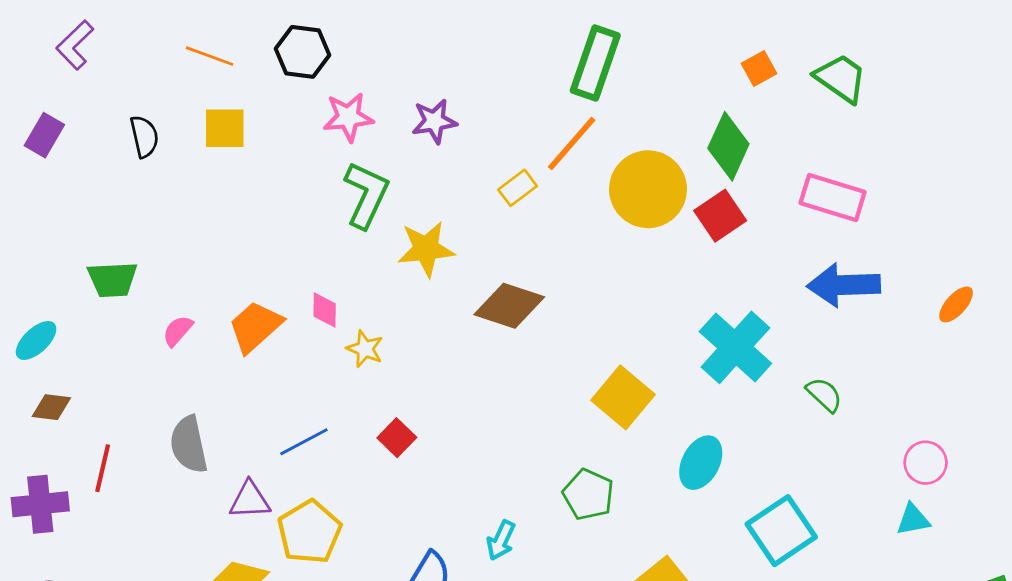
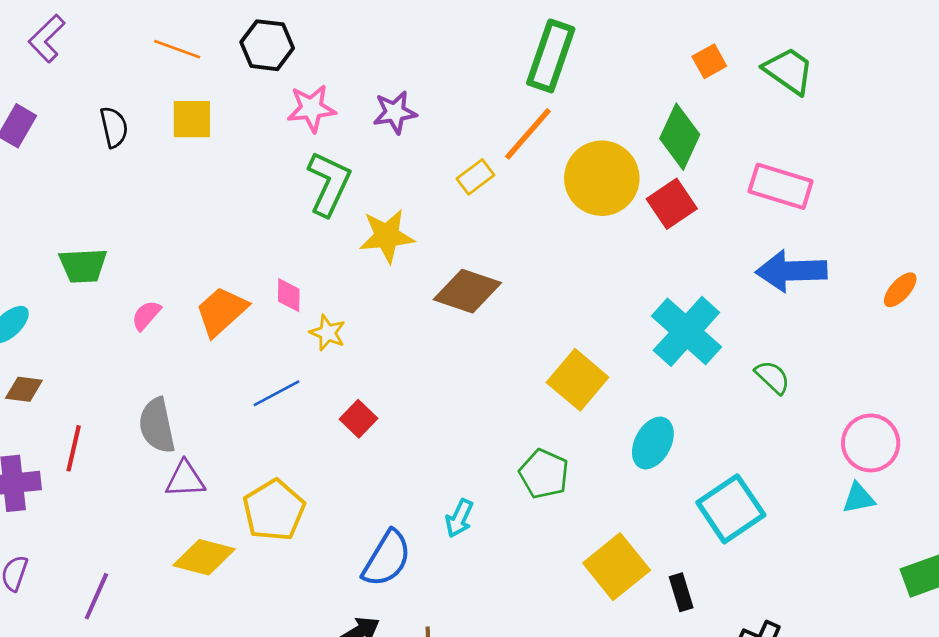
blue line: (304, 442) -> (277, 393), moved
pink circle: (926, 463) -> (871, 443), size x1.4
purple triangle: (250, 500) -> (185, 479), moved

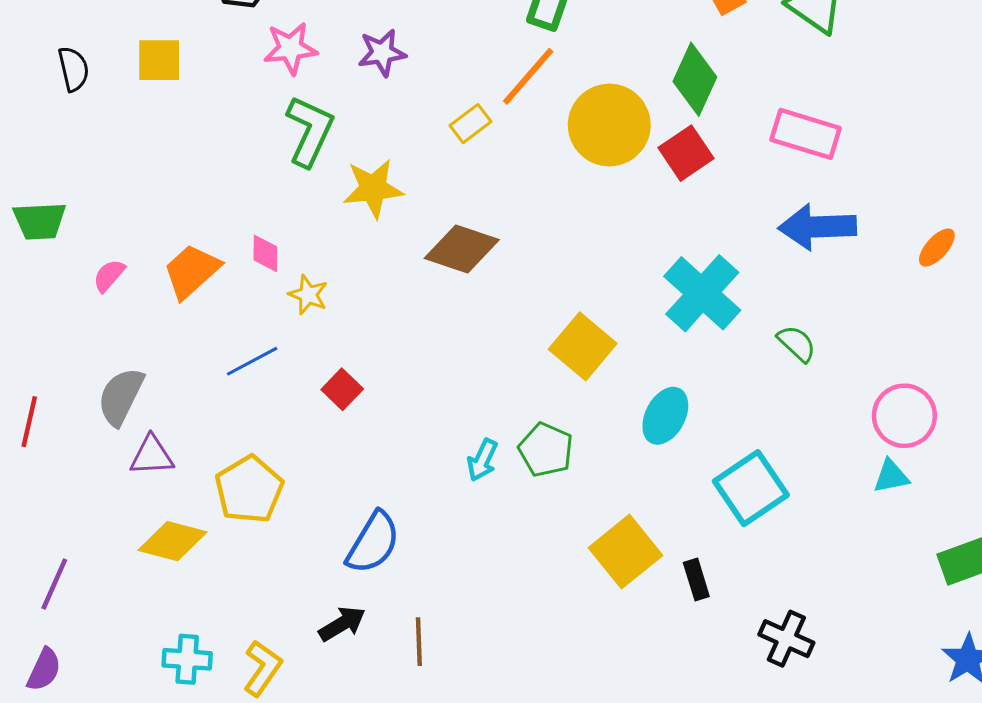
gray semicircle: (157, 426) -> (121, 397), turned 38
cyan arrow: (459, 518) -> (482, 460), moved

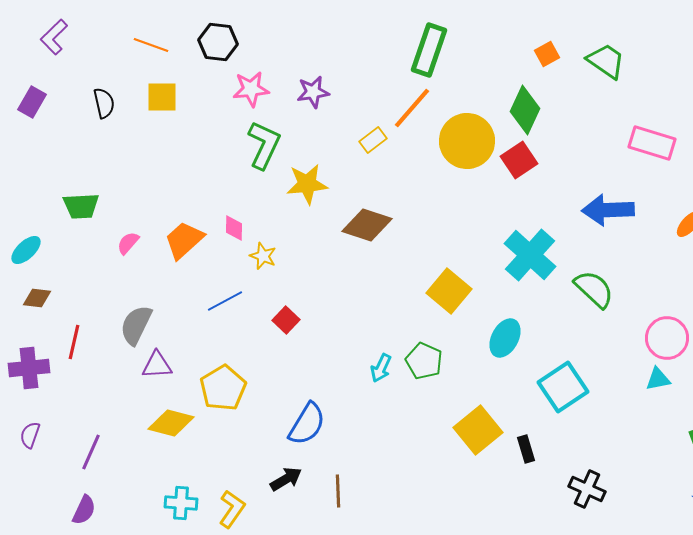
pink rectangle: (806, 134) -> (652, 143), moved
green semicircle: (797, 343) -> (594, 289), size x1.5

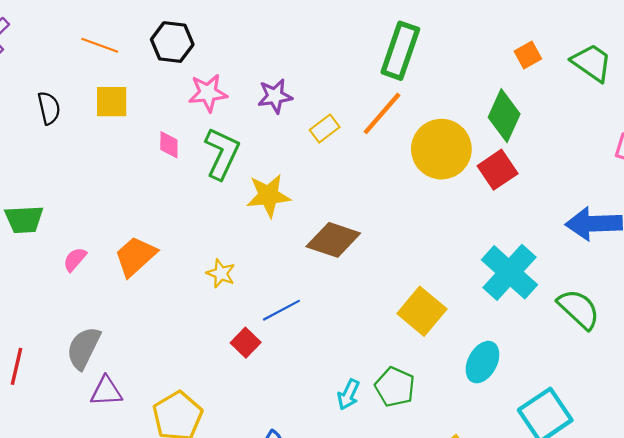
yellow rectangle: (373, 140) -> (325, 129), moved
pink diamond: (234, 228) -> (169, 145), moved
blue line: (225, 301) -> (281, 310), moved

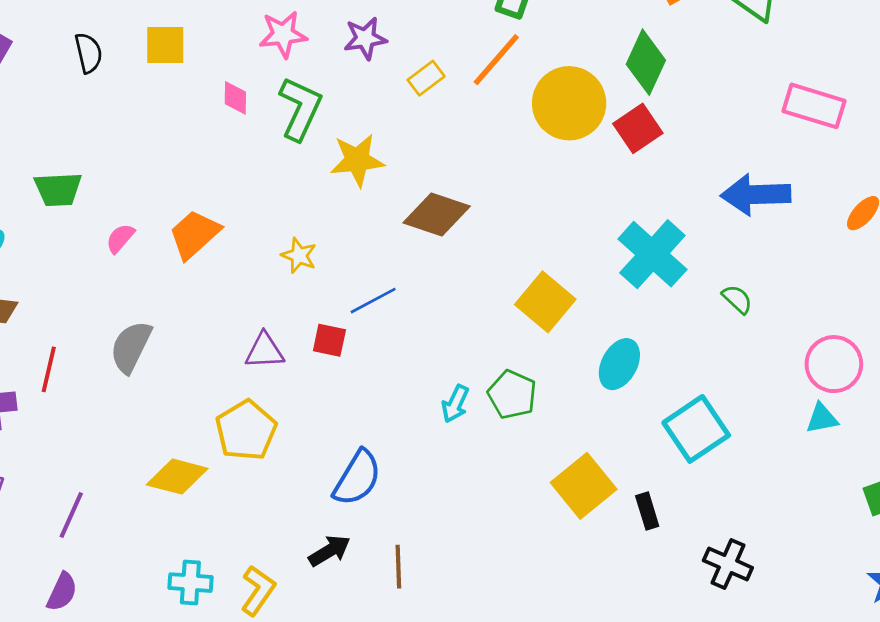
green semicircle: (579, 309) -> (737, 299), size x0.6
red square: (246, 343) -> (329, 340), turned -32
purple triangle: (106, 391) -> (265, 351), moved

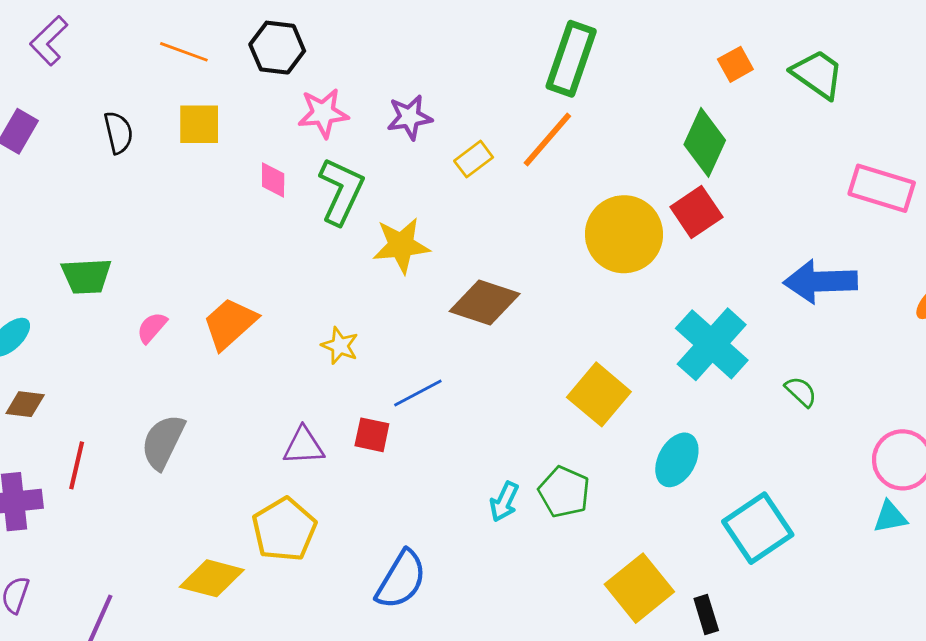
yellow circle: (569, 103) -> (624, 234), moved

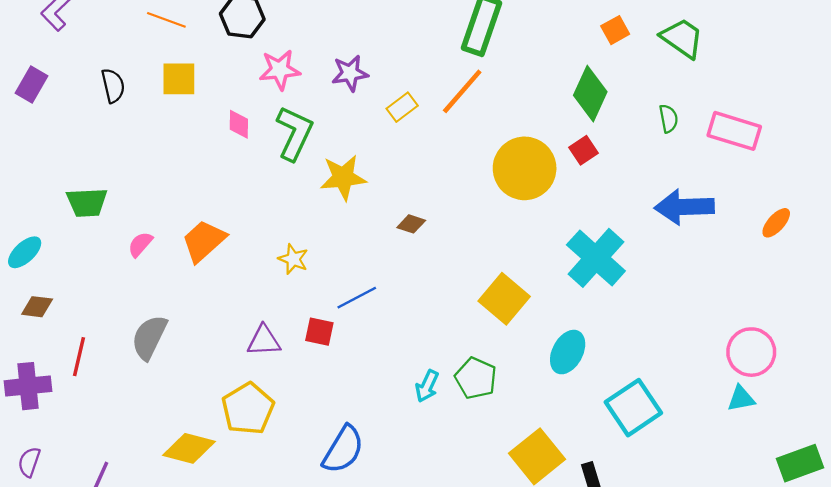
red square: (696, 212) -> (583, 150), size x0.7
brown diamond: (485, 302) -> (411, 224), size x0.5
green semicircle: (801, 392) -> (668, 119), moved, turned 36

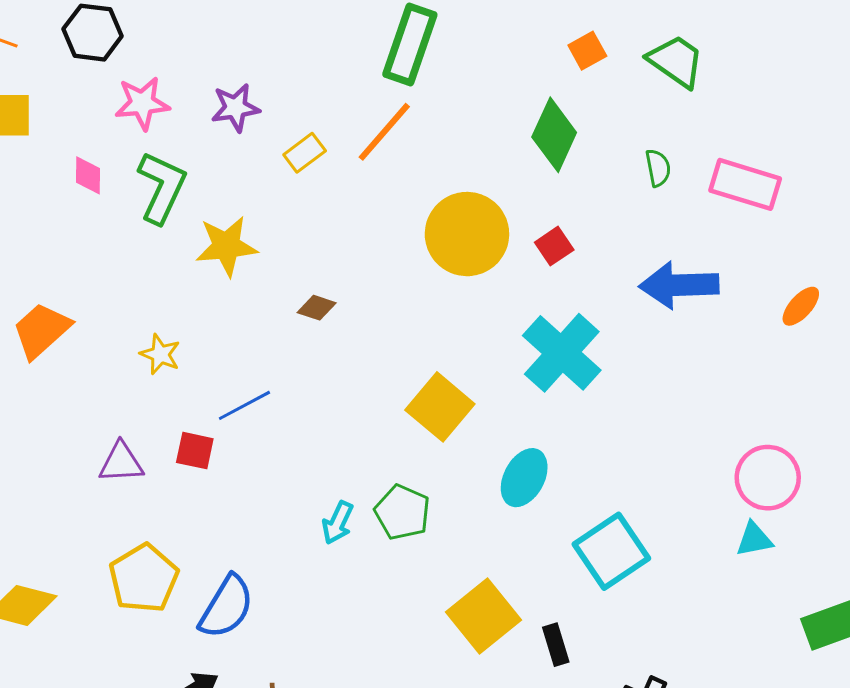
red square: (583, 150) -> (554, 246), moved
yellow pentagon: (248, 409) -> (144, 578), moved

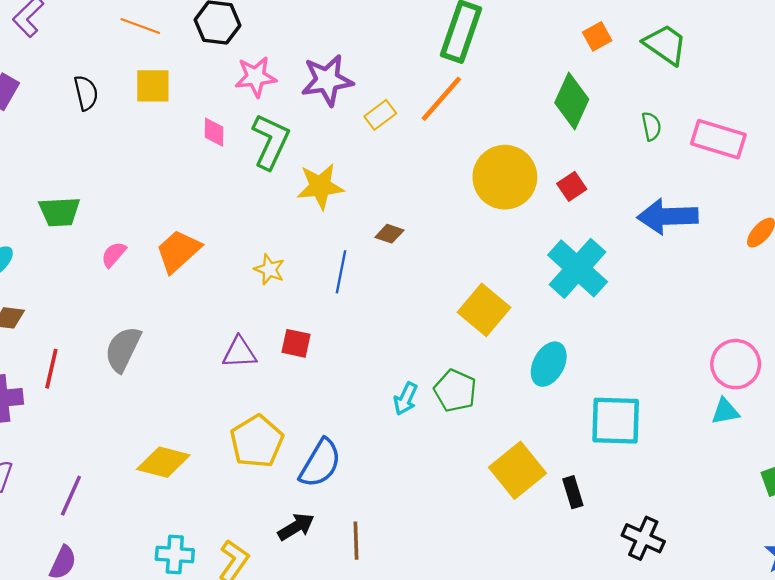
purple star: (235, 108) -> (327, 80), size x1.4
blue line: (244, 405) -> (341, 272), moved, turned -51
cyan square: (611, 551) -> (616, 421), turned 36

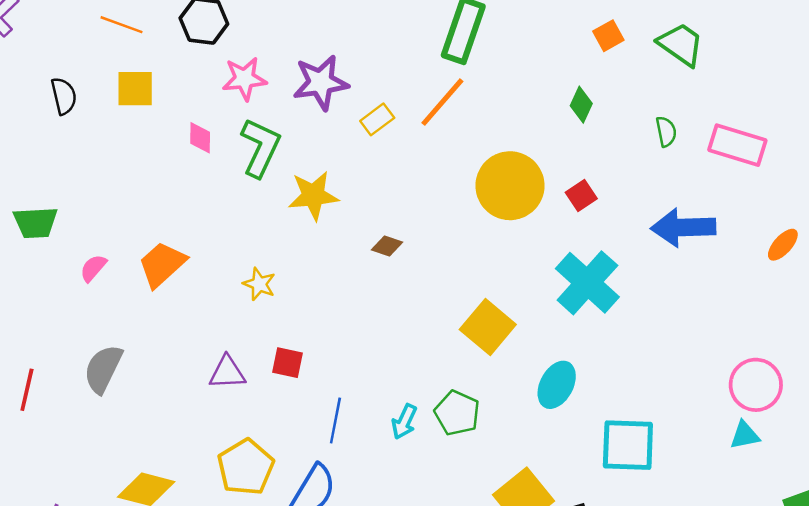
green diamond: (572, 101) -> (581, 105), size x0.6
blue line: (341, 272) -> (335, 420), moved

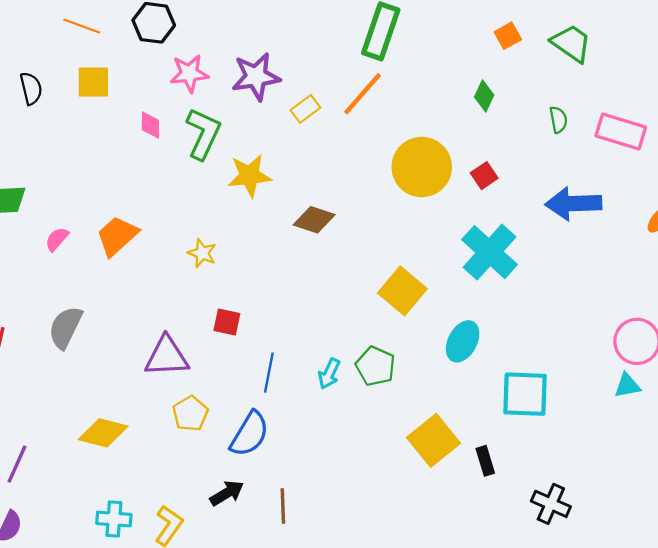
brown diamond: (387, 246) -> (314, 220), size x1.5
purple triangle: (227, 373) -> (167, 356), moved, size x1.4
yellow pentagon: (246, 467) -> (190, 413), size x0.7

